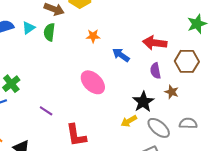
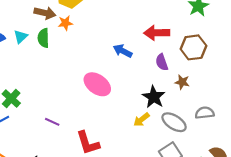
orange star: (93, 36) -> (65, 23), moved

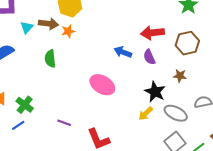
cyan triangle: (21, 37) -> (27, 27), moved
green semicircle: (43, 38) -> (50, 59), moved
purple semicircle: (162, 62) -> (149, 57), moved

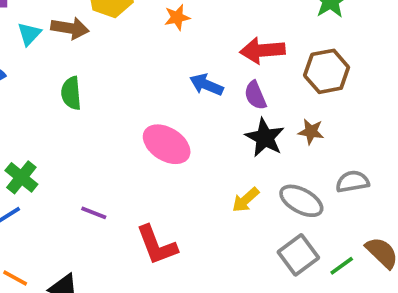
orange star: (68, 31) -> (177, 17), moved
black star: (155, 92) -> (265, 138), moved

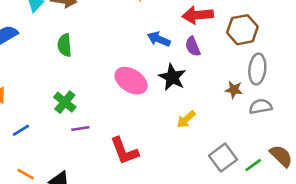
brown star: (311, 132) -> (234, 90), moved
black star: (265, 138) -> (172, 77), moved
green cross: (21, 177) -> (65, 102), moved
gray ellipse: (301, 201) -> (257, 69), moved, turned 68
purple line: (94, 213) -> (80, 129), turned -30

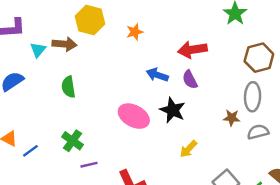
brown hexagon: (242, 30) -> (259, 58), moved
blue line: (21, 130) -> (30, 151), moved

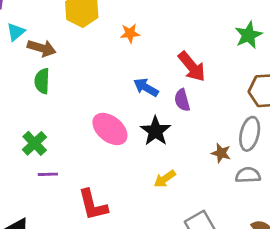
brown arrow: (65, 44) -> (42, 48), moved
red arrow: (192, 50) -> (192, 67), turned -132

